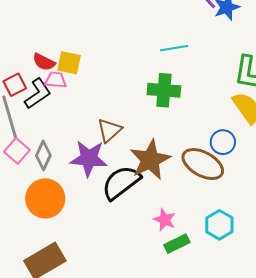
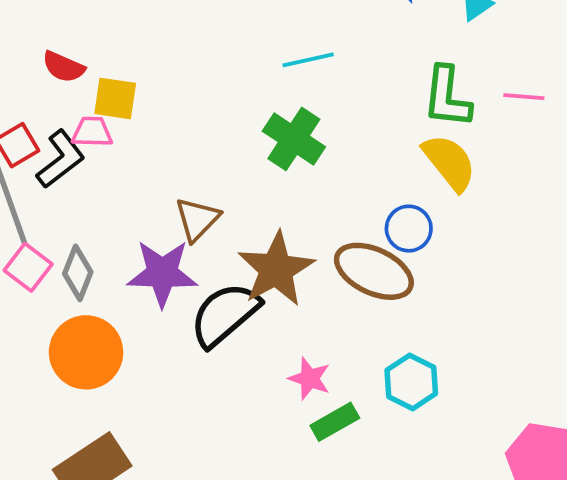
red semicircle: (44, 62) -> (63, 67), moved
green cross: (164, 90) -> (294, 139), turned 32

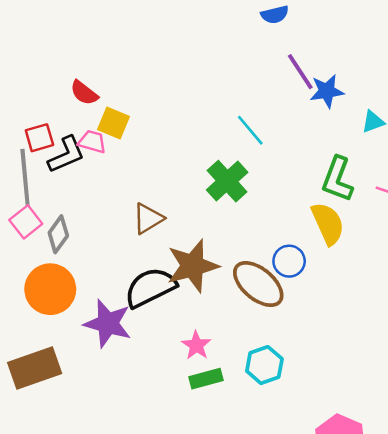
cyan line: (308, 60) -> (250, 130), turned 48
purple star: (162, 273) -> (108, 323), moved

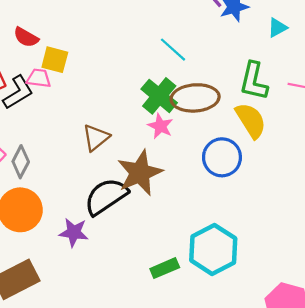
blue circle: (289, 261) -> (222, 157), size x1.4
brown ellipse: (258, 284) -> (195, 98), moved, turned -36
purple star: (108, 323) -> (74, 232), size x0.7
pink star: (196, 345) -> (160, 126), moved
cyan hexagon: (264, 365) -> (213, 249), size x1.5

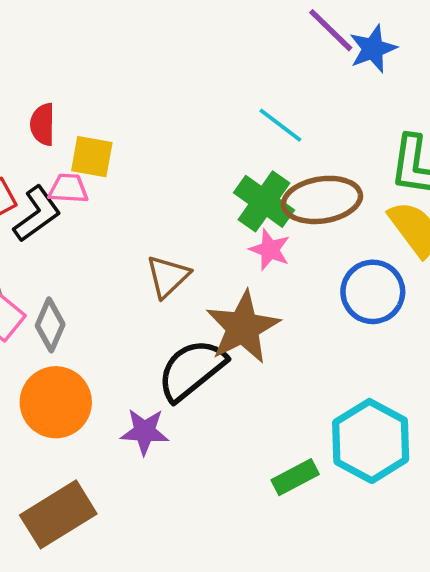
red semicircle: (26, 37) -> (43, 124), turned 65

